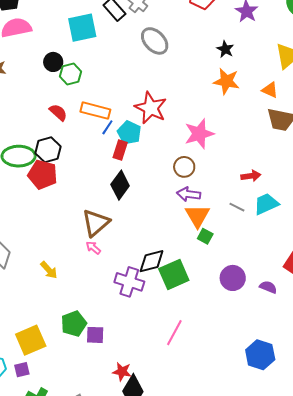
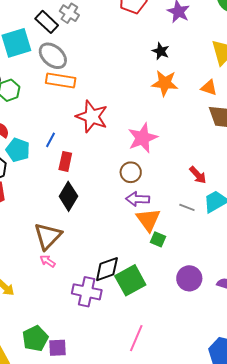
gray ellipse: (155, 41) -> (53, 56), moved
orange rectangle: (95, 111) -> (61, 81), moved
cyan pentagon: (129, 133) -> (18, 150), moved
red arrow: (251, 176) -> (198, 175), turned 60

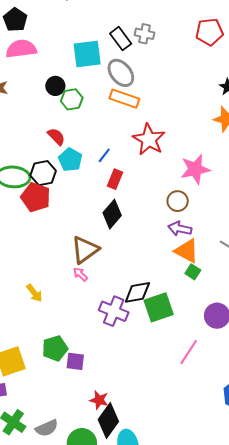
gray cross: (69, 13) -> (145, 34), turned -30
orange triangle: (148, 220) -> (187, 251), turned -36
pink line: (136, 338) -> (189, 352), moved

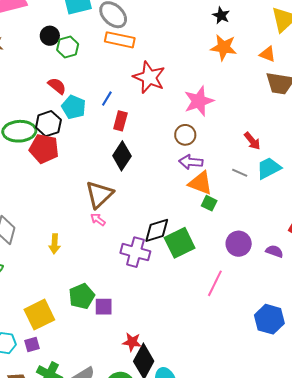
yellow arrow: (34, 293) -> (55, 244), turned 48

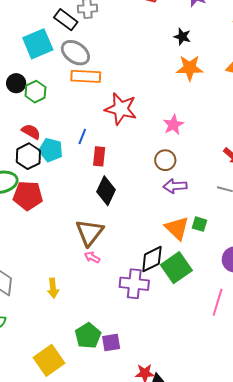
pink star: (199, 101) -> (173, 125), size x0.7
black hexagon: (48, 124) -> (28, 156), moved
orange triangle: (200, 183) -> (177, 228), moved, turned 32

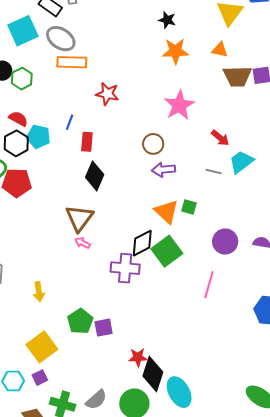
red star: (121, 109) -> (107, 94), size x0.7
pink star: (173, 125) -> (179, 105), moved, size x1.4
yellow arrow: (53, 288) -> (39, 292), moved

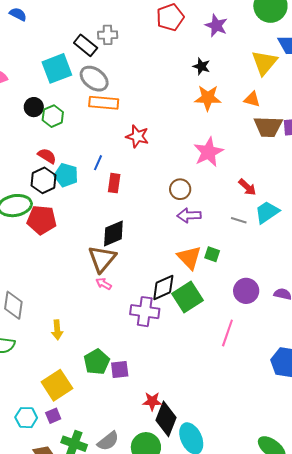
black diamond: (95, 176) -> (113, 233), moved, turned 40

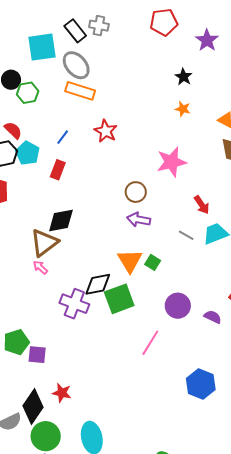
orange star: (208, 98) -> (183, 109), size x0.6
blue line: (98, 163) -> (63, 137), moved
red rectangle: (114, 183) -> (58, 170), moved
black diamond: (166, 419) -> (33, 407), moved

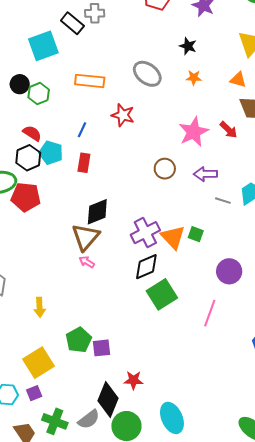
gray ellipse: (76, 65) -> (147, 74), moved
red arrow: (202, 205) -> (229, 130), moved
purple arrow: (139, 220) -> (205, 174), moved
green square: (119, 299) -> (162, 294), moved
purple cross: (74, 304) -> (145, 233), moved, turned -36

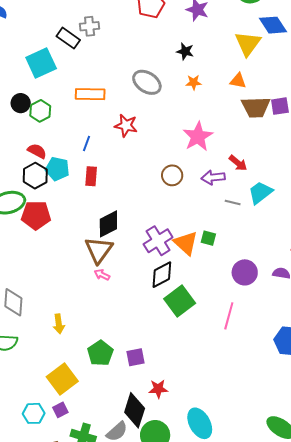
red arrow: (229, 130) -> (238, 163), moved
purple square: (101, 348) -> (136, 357), moved

